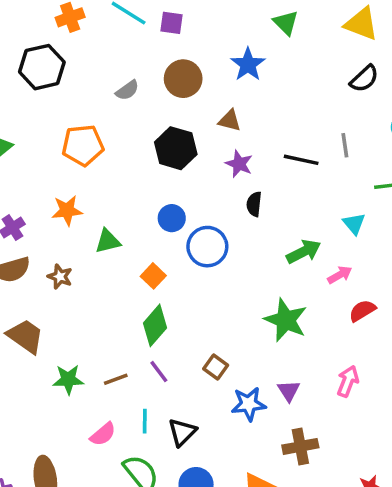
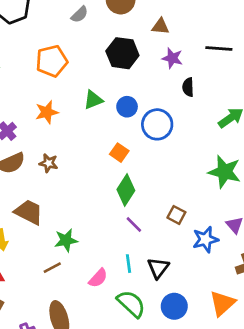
green triangle: (108, 241) -> (93, 100), moved
brown line: (116, 379) -> (52, 268), moved

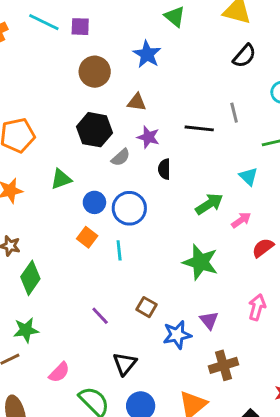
gray semicircle: (80, 14) -> (121, 157), moved
blue circle: (127, 107) -> (94, 202), moved
green diamond: (126, 190) -> (30, 278), moved
cyan line: (128, 264) -> (119, 250), moved

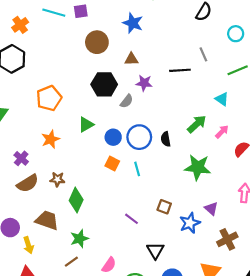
black semicircle: (164, 169) -> (166, 139), moved

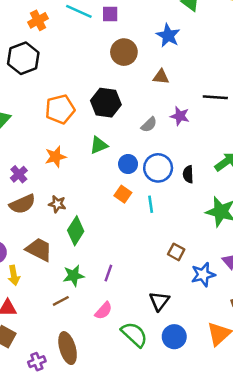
purple star: (144, 83) -> (180, 116), moved
black hexagon: (104, 84) -> (106, 103), moved
purple line: (131, 219) -> (108, 273), moved, turned 64

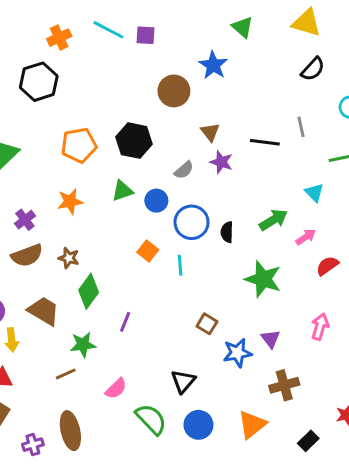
brown circle: (124, 52) -> (174, 91), moved
brown triangle: (161, 77) -> (210, 132), moved, turned 42
blue circle: (128, 164) -> (156, 201), moved
purple line: (108, 273) -> (125, 322), moved

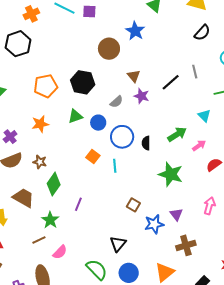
black line: (265, 142) -> (171, 82), turned -48
green star: (83, 345) -> (50, 220), turned -30
pink semicircle: (116, 389) -> (60, 252), moved

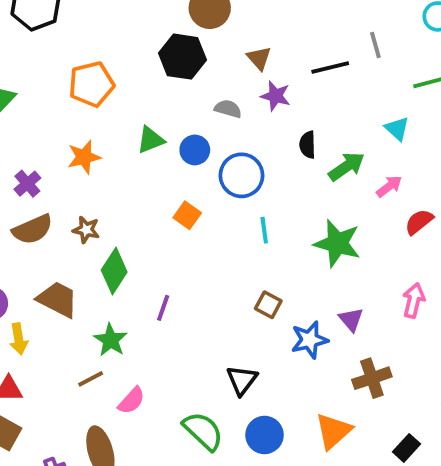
black hexagon: (83, 82) -> (182, 57), moved
black line: (171, 82) -> (330, 67), turned 30
gray semicircle: (116, 102) -> (228, 109), turned -120
black semicircle: (146, 143) -> (308, 145), moved
cyan line: (115, 166) -> (264, 230), moved

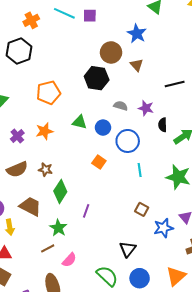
brown triangle: (259, 58) -> (137, 65), moved
purple star: (275, 96) -> (146, 108), moved
green triangle: (150, 140) -> (80, 122), turned 35
purple cross: (27, 184) -> (17, 136), moved

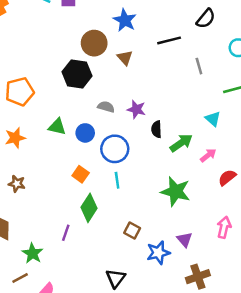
black line: (175, 84) -> (169, 40), moved
cyan line: (140, 170) -> (117, 180), moved
green diamond: (60, 191) -> (89, 208), moved

